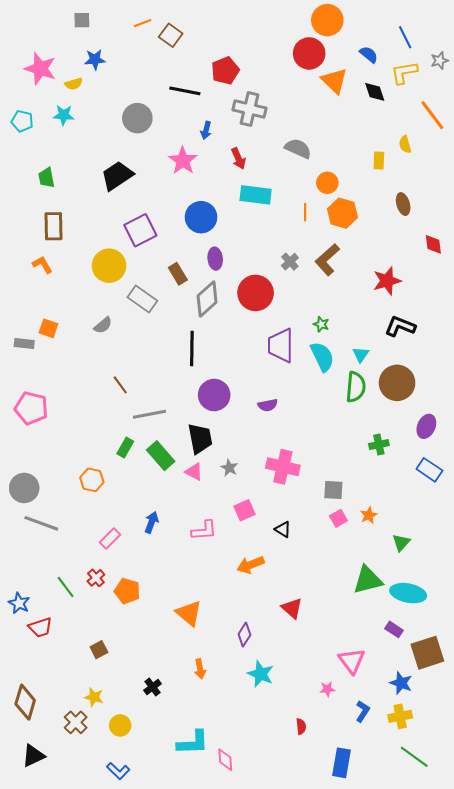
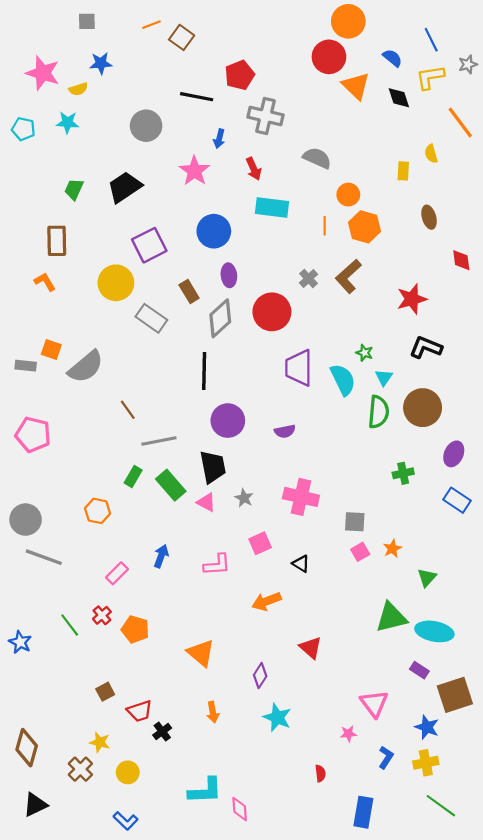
green trapezoid: (46, 178) -> (74, 189), moved, turned 35
green star: (321, 324) -> (364, 353), moved
gray semicircle: (103, 325) -> (86, 367), moved, size x1.8
red trapezoid: (40, 627) -> (140, 711), moved

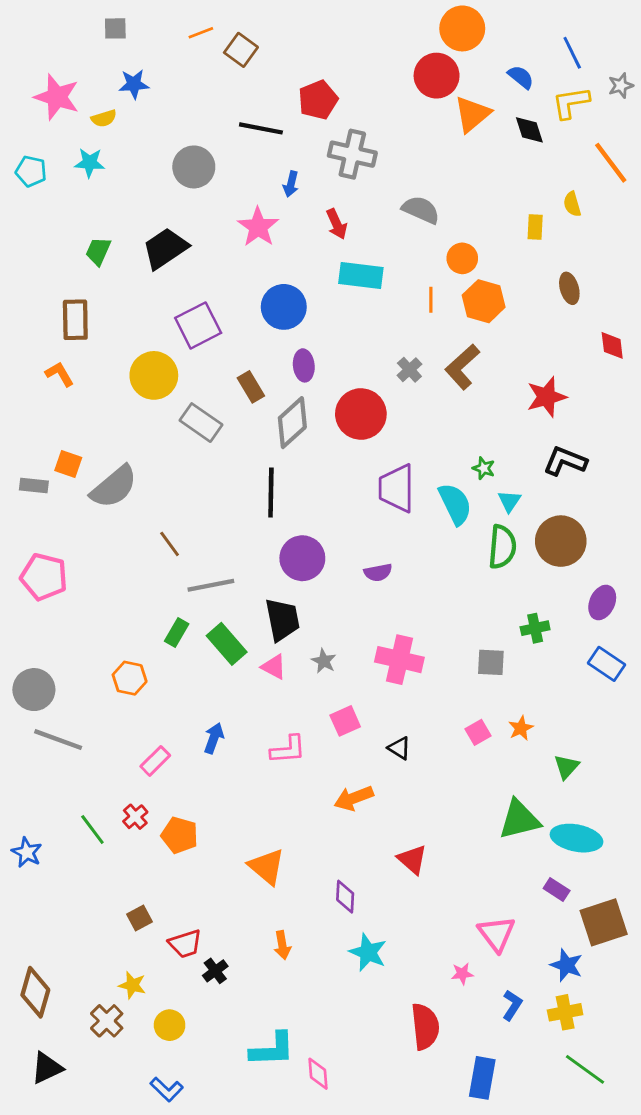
orange triangle: (356, 86) -> (472, 114), turned 36
gray square: (355, 522) -> (491, 662), moved
purple diamond: (260, 676) -> (345, 897), turned -30
red semicircle: (320, 773) -> (425, 1027), size x2.0

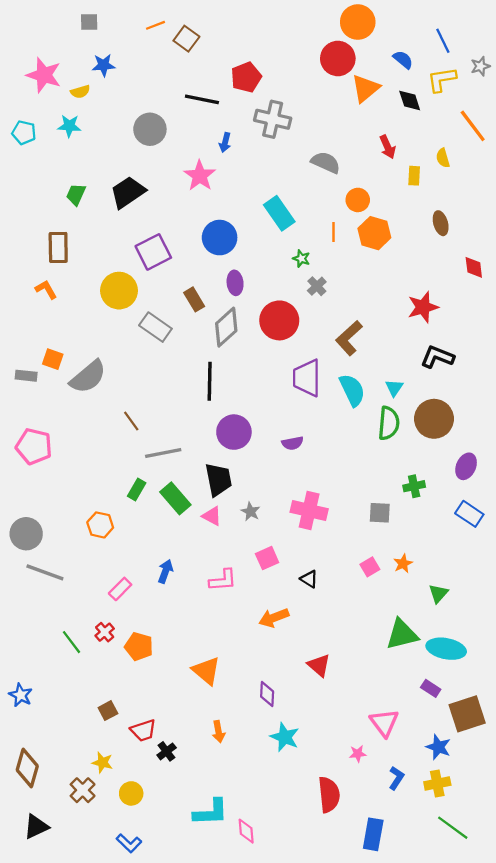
red arrow: (337, 224) -> (388, 147), moved
cyan rectangle: (361, 275) -> (279, 213), turned 48
brown L-shape: (462, 367) -> (349, 338), moved
green star: (484, 468) -> (301, 259), moved
blue star: (27, 852) -> (21, 695), moved

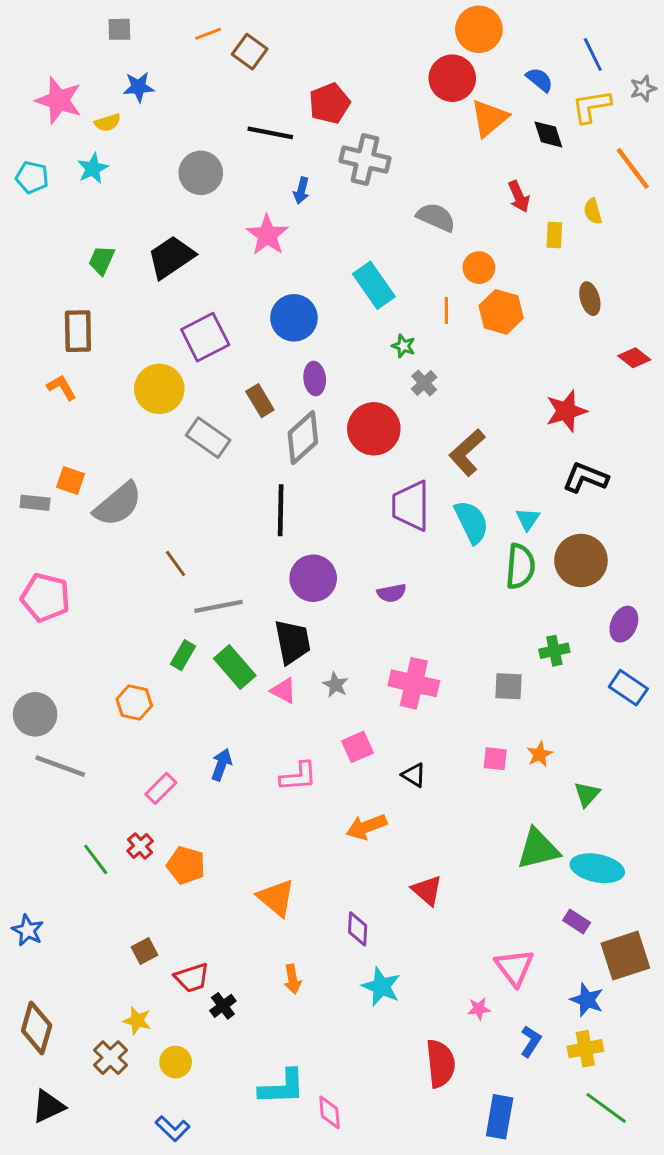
cyan star: (69, 126) -> (93, 168), turned -30
red diamond: (474, 267) -> (634, 358), turned -45
pink square: (370, 567) -> (495, 759), turned 36

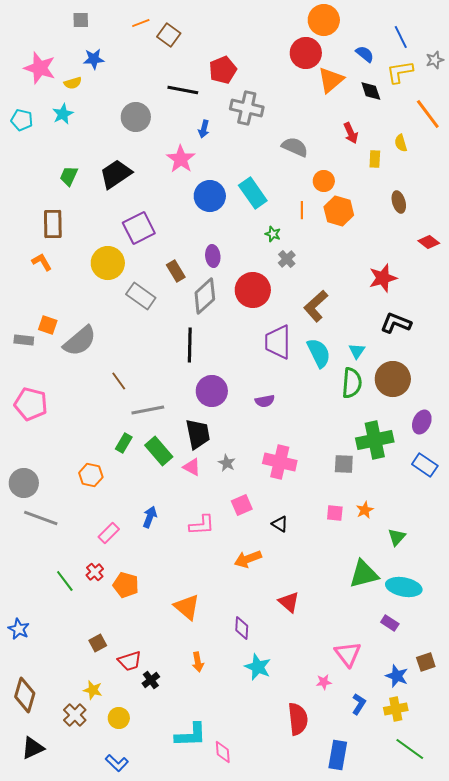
blue circle: (294, 318) -> (210, 196), moved
green cross: (554, 651) -> (375, 440), size x1.8
brown square: (625, 956) -> (426, 662), moved, size x0.6

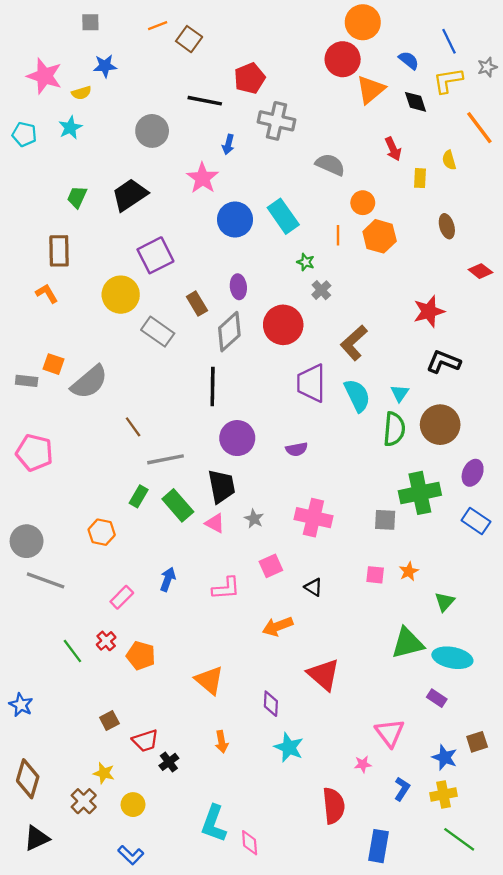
red triangle: (289, 602) -> (324, 675), size x1.4
cyan L-shape: (191, 735) -> (214, 824), turned 112

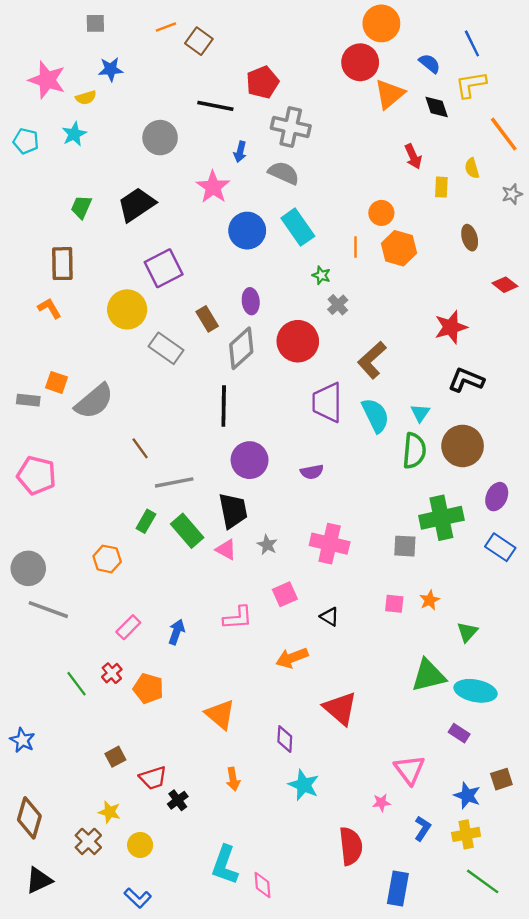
gray star: (487, 67) -> (512, 194), moved
gray semicircle: (330, 165) -> (284, 173), moved
blue arrow: (168, 579) -> (177, 632), moved

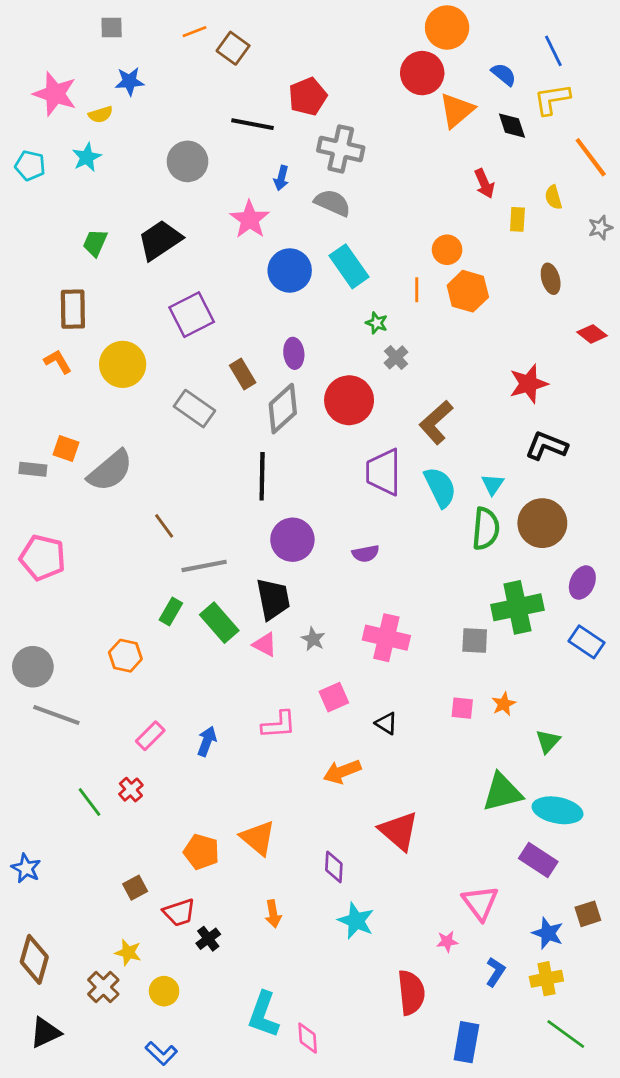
yellow circle: (127, 309) -> (123, 364), moved
orange pentagon: (148, 688) -> (201, 852), moved
purple rectangle: (459, 733) -> (538, 860), size x1.5

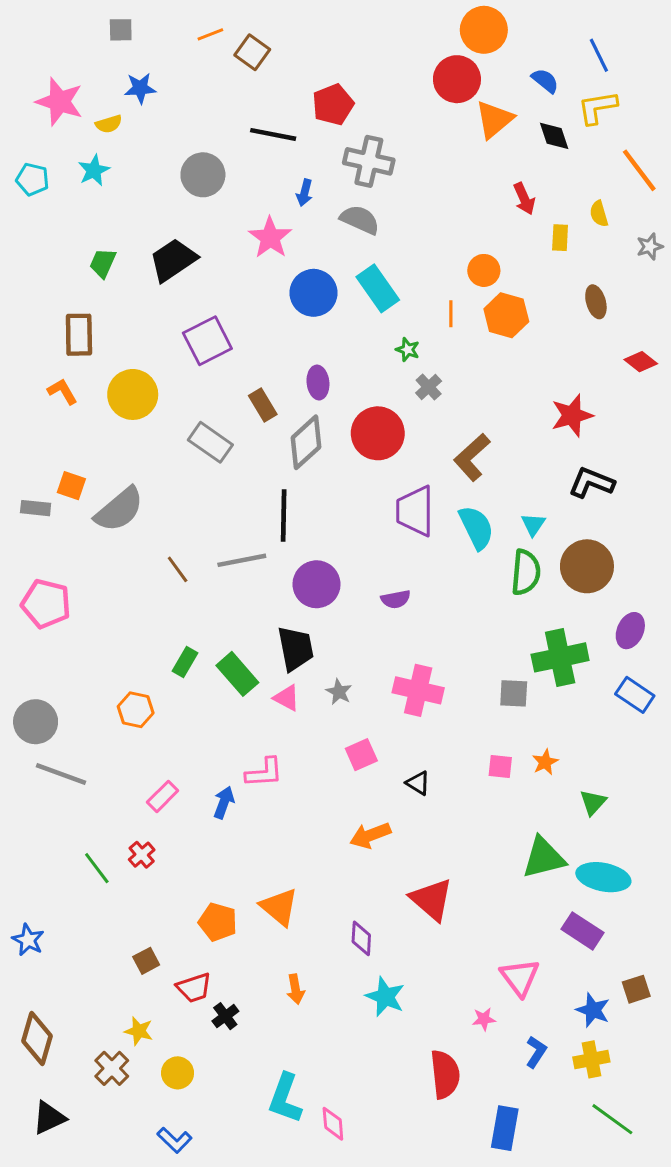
gray line: (204, 566) -> (242, 560), moved
pink L-shape: (279, 725) -> (264, 773), moved

